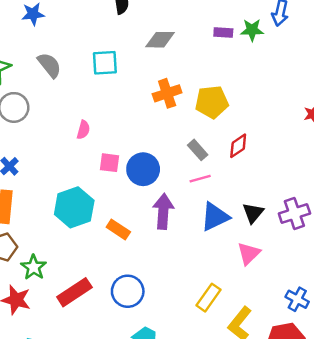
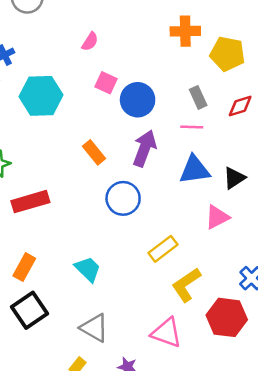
cyan hexagon: (74, 207) -> (41, 96), moved
blue circle: (128, 291) -> (123, 198), moved

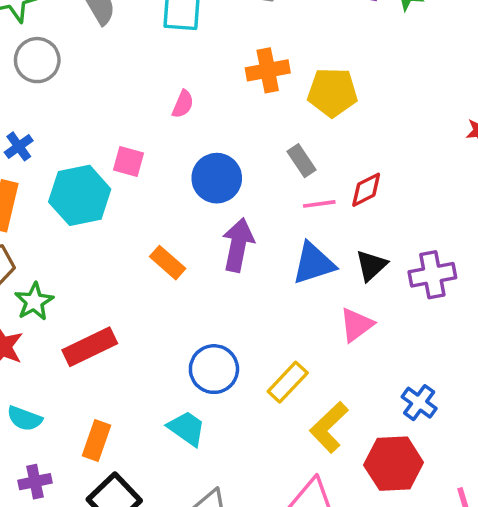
pink semicircle: (90, 42) -> (183, 104), moved
pink square: (106, 83) -> (129, 161), moved
red diamond: (240, 106) -> (366, 190), moved
pink line: (192, 127) -> (319, 204), moved
blue circle: (123, 198) -> (214, 369), moved

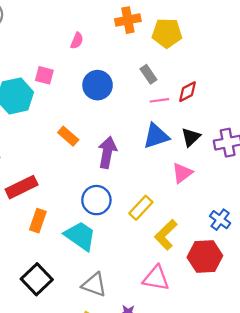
purple arrow: (238, 245) -> (107, 152), moved
cyan trapezoid: (187, 428) -> (80, 236), size x1.4
orange rectangle: (96, 441) -> (38, 221), moved

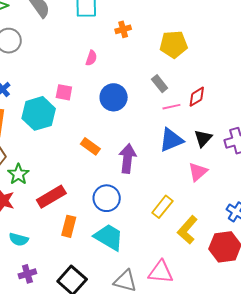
orange cross: (128, 20) -> (123, 29), moved, size x0.7
blue circle: (96, 200) -> (107, 198), moved
pink triangle: (156, 278) -> (161, 272), moved

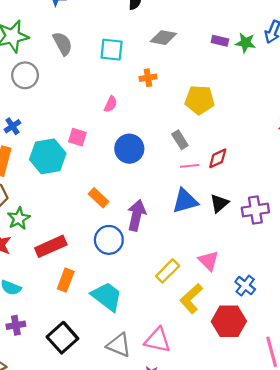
pink triangle: (198, 172) -> (209, 261), moved, turned -40
blue circle: (107, 198) -> (109, 240), moved

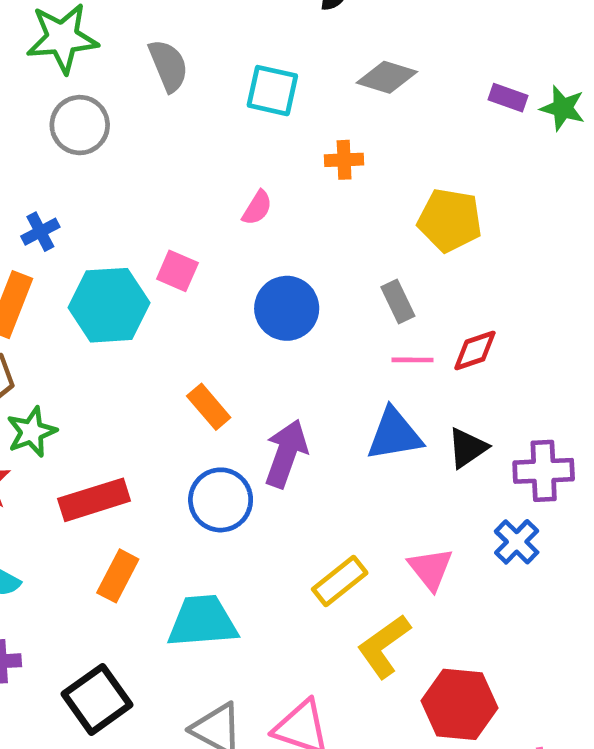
blue cross: (245, 286) -> (517, 542), moved
cyan trapezoid: (107, 297) -> (202, 621), turned -48

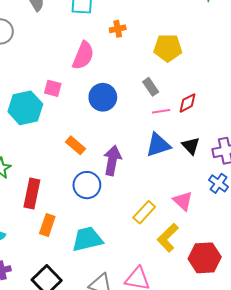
pink semicircle: (257, 208) -> (83, 56), size x1.8
black triangle: (467, 448) -> (191, 146), turned -30
red rectangle: (94, 500) -> (32, 194), turned -52

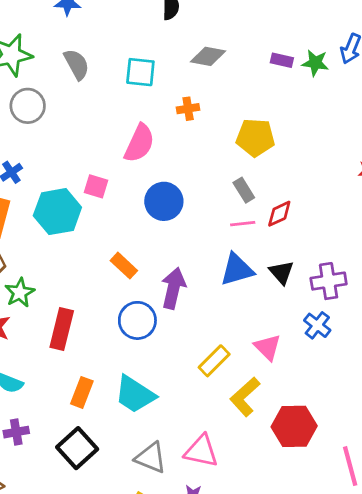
gray rectangle: (151, 87) -> (244, 190), moved
orange rectangle: (47, 225) -> (82, 392), moved
cyan trapezoid: (87, 239) -> (135, 394), turned -136

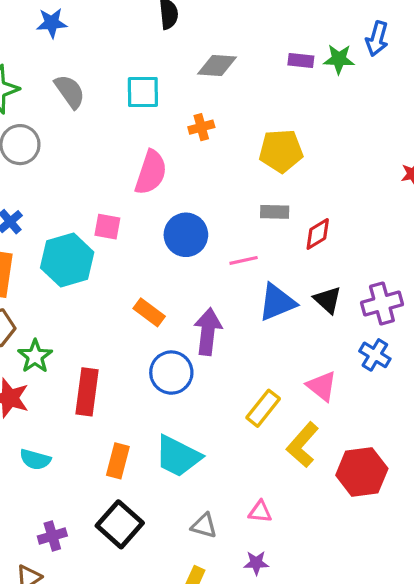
gray rectangle: (244, 190) -> (275, 212), turned -50
pink line: (243, 224) -> (244, 260), moved
purple cross: (16, 432) -> (52, 536), moved
pink triangle: (201, 451) -> (260, 512), size x0.6
gray triangle: (151, 458) -> (204, 526), size x0.7

